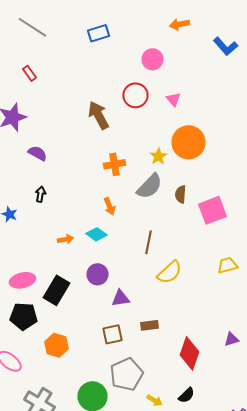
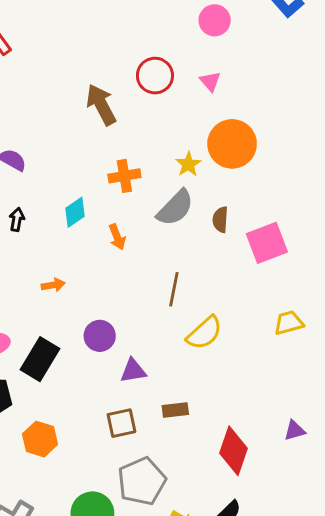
pink circle: (152, 59) -> (215, 20), moved
cyan diamond: (96, 234) -> (75, 212), moved, turned -70

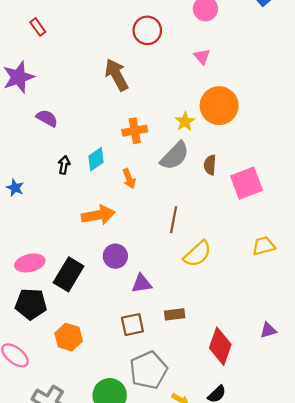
red circle: (155, 76) -> (147, 30), moved
black arrow: (17, 220) -> (64, 165), moved
orange arrow: (53, 285) -> (98, 215), moved, size x1.8

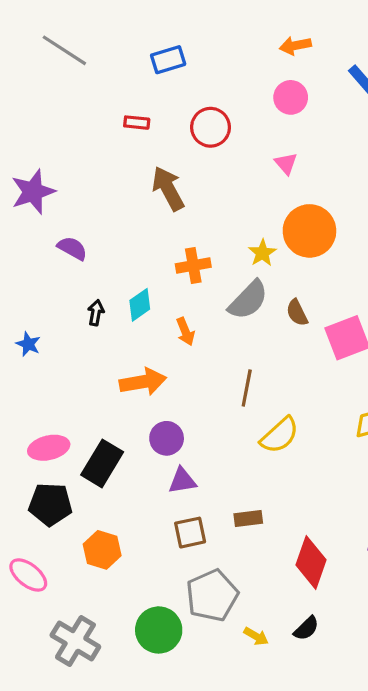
red rectangle: (38, 27) -> (137, 123), moved, turned -48
brown semicircle: (210, 165) -> (297, 313), turned -30
purple triangle: (142, 284) -> (182, 481), moved

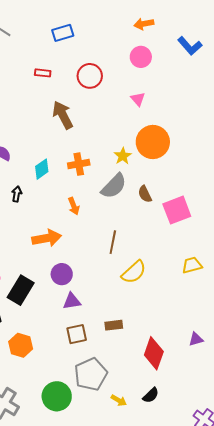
cyan diamond: (140, 305) -> (42, 169), moved

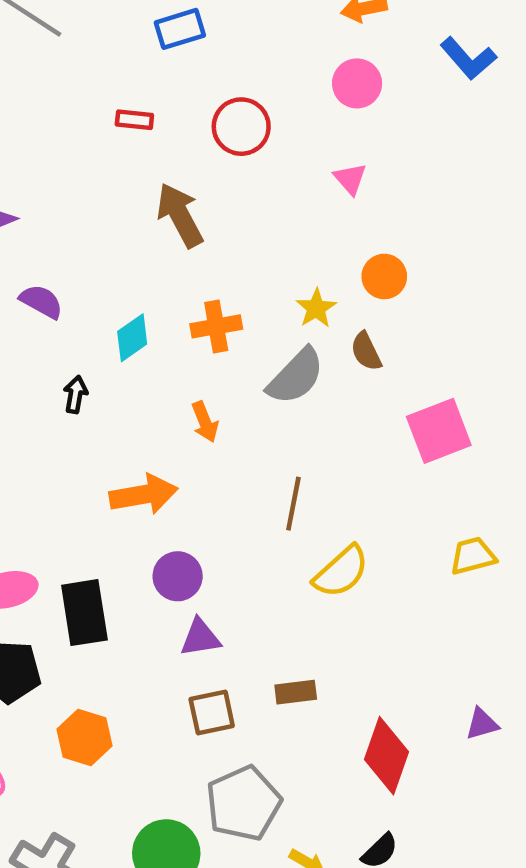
orange circle: (153, 142) -> (384, 276), size x0.6
brown semicircle: (145, 194) -> (366, 351), moved
black rectangle: (21, 290) -> (84, 613), turned -40

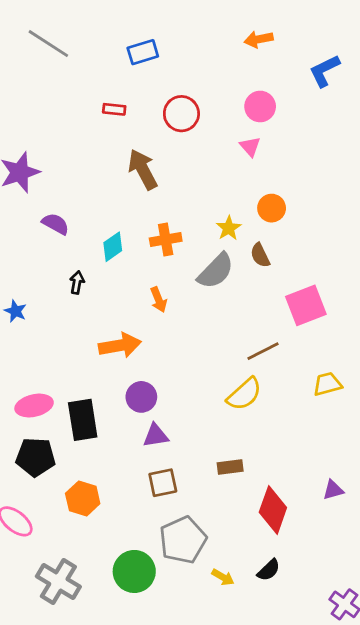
blue L-shape: (468, 58) -> (324, 71), turned 105
pink circle: (357, 83) -> (260, 106), moved
brown line: (293, 504) -> (263, 351), moved, turned 52
brown rectangle: (296, 692) -> (230, 467), moved

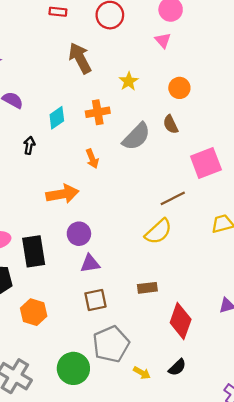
yellow star: (229, 228) -> (129, 81), moved

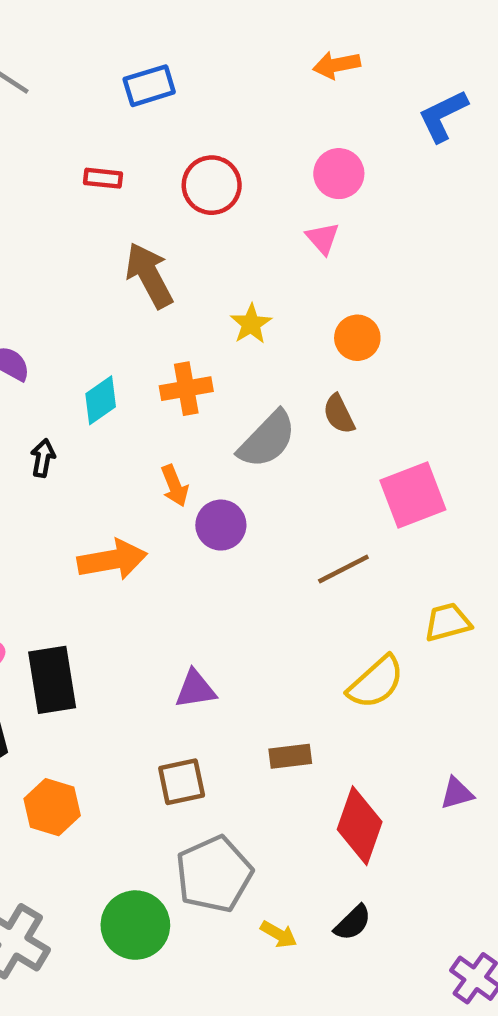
yellow semicircle: (158, 231) -> (376, 682), moved
purple circle: (79, 234) -> (221, 525), moved
purple triangle: (90, 264) -> (195, 689), moved

